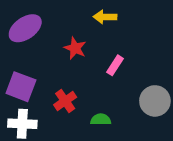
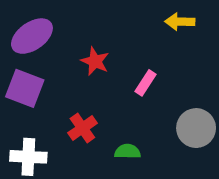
yellow arrow: (105, 17) -> (180, 22), moved
purple square: (21, 87) -> (25, 88), moved

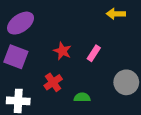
red star: (95, 61) -> (62, 51), moved

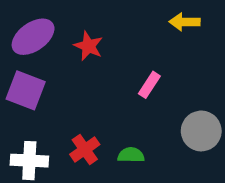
red star: (62, 51) -> (88, 46), moved
red cross: (53, 82) -> (85, 149), moved

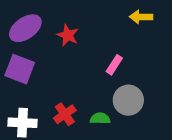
gray circle: (201, 131) -> (128, 100), moved

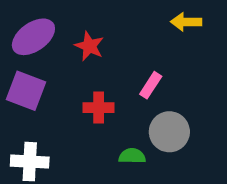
red cross: (65, 114) -> (99, 108), moved, turned 35

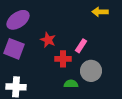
red star: (89, 46) -> (48, 40), moved
red cross: (99, 108) -> (63, 59), moved

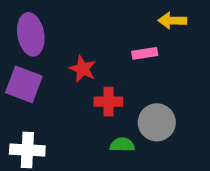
purple ellipse: (18, 20) -> (31, 34), turned -65
pink rectangle: (81, 46) -> (145, 53), moved, turned 48

